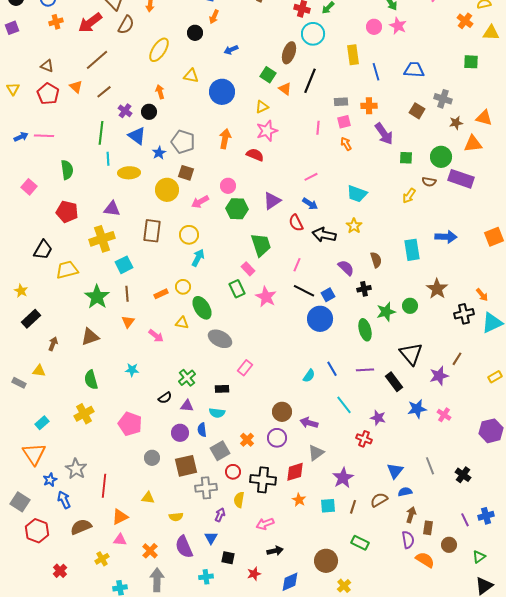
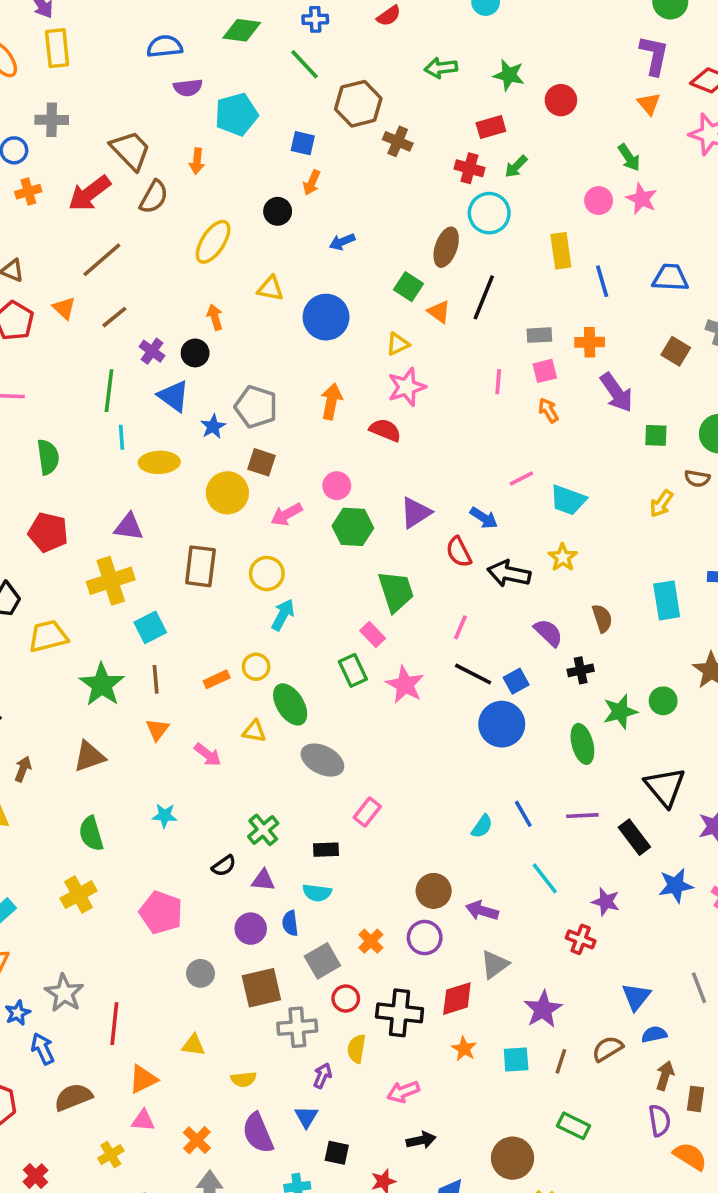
pink line: (311, 177) -> (521, 478), moved

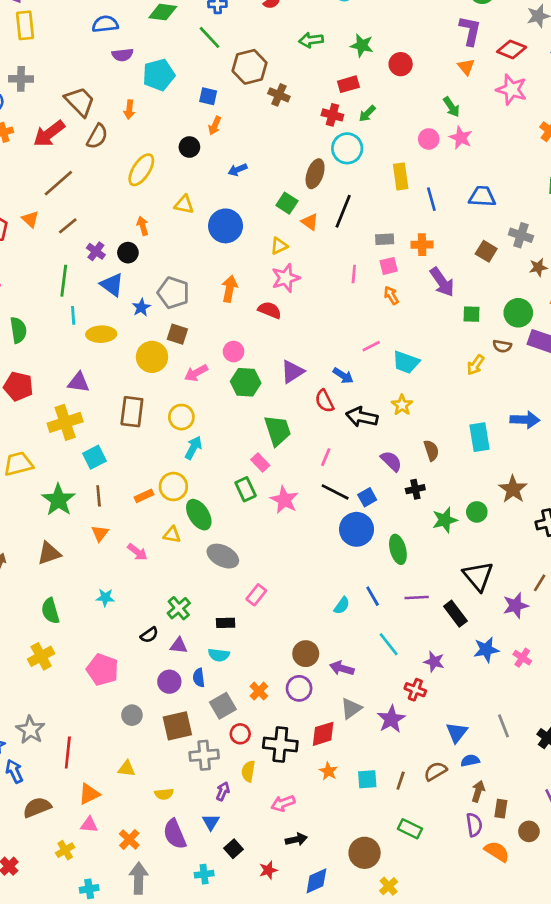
yellow circle: (256, 667) -> (173, 487), size x1.4
green ellipse: (582, 744) -> (398, 549), moved
purple star: (543, 1009) -> (391, 719), moved
black square: (337, 1153) -> (234, 849), turned 36

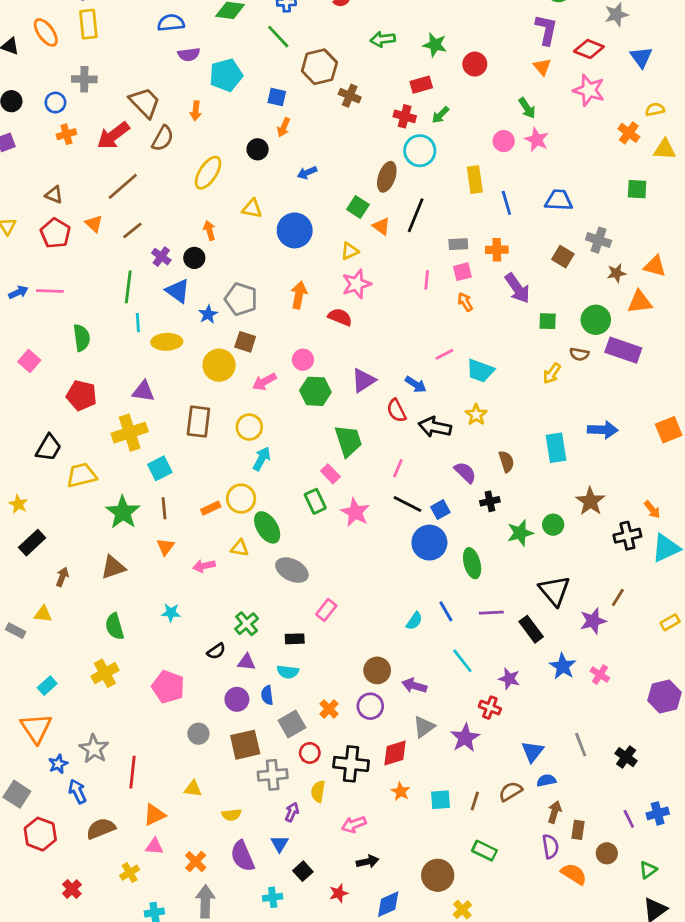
pink arrow: (137, 552) -> (204, 566), turned 130
blue star: (486, 650) -> (563, 666), turned -30

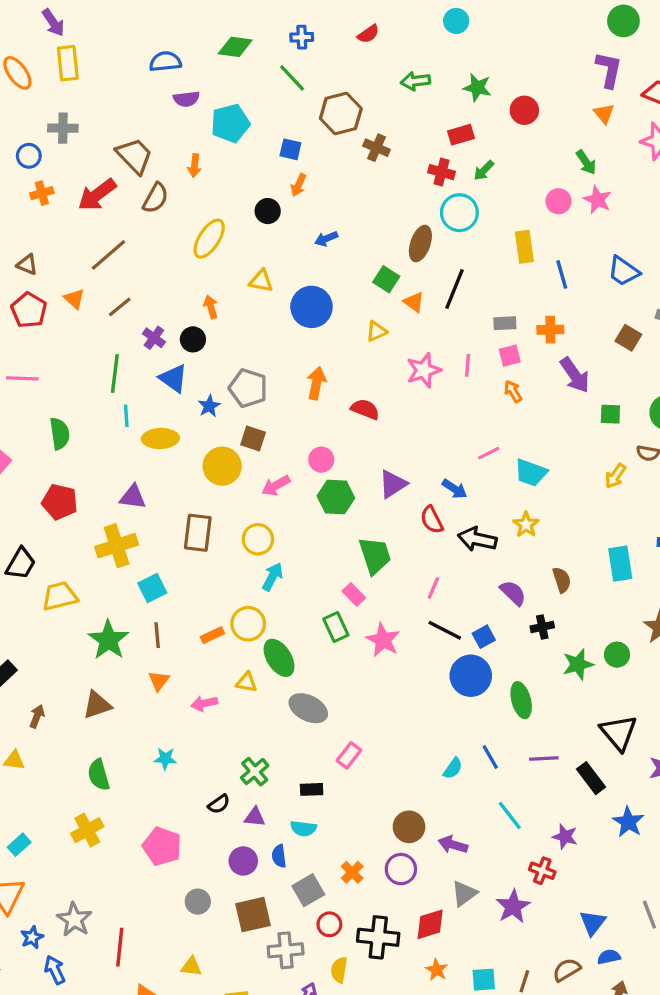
blue trapezoid: (559, 200) -> (623, 271), turned -148
pink star: (357, 284) -> (424, 370), moved

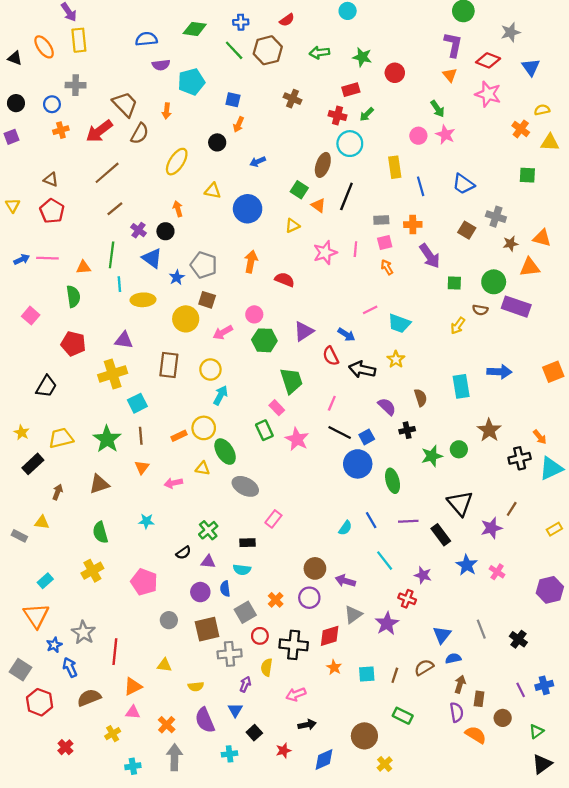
brown hexagon: (341, 114) -> (268, 50), moved
orange triangle: (74, 299) -> (83, 267), moved, turned -48
yellow trapezoid: (60, 596) -> (61, 438), moved

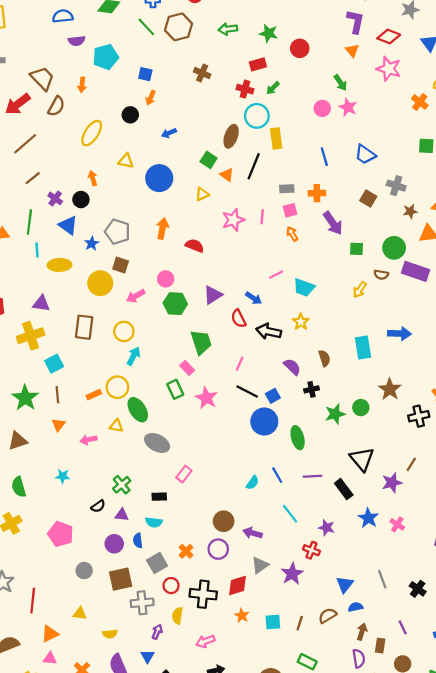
yellow rectangle: (395, 167) -> (276, 138), moved
purple line: (521, 690) -> (403, 627), moved

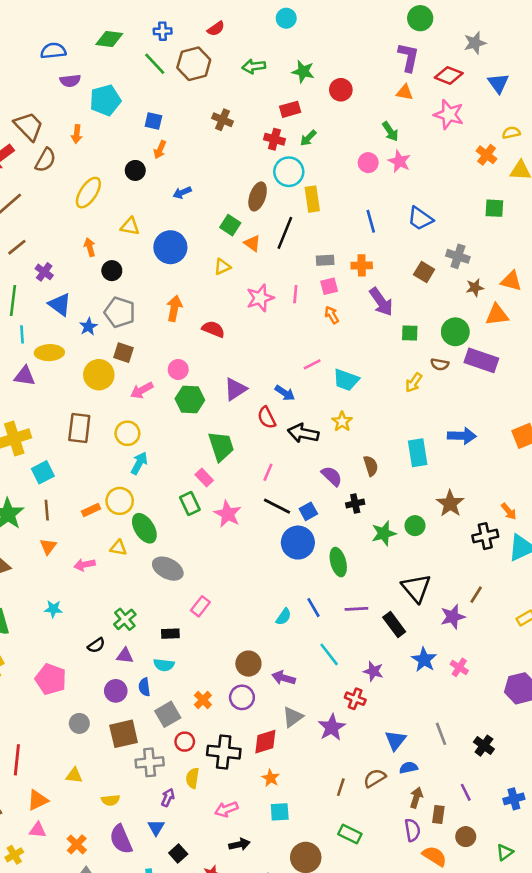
orange triangle: (352, 50) -> (405, 92), turned -40
black circle: (81, 200) -> (112, 271), moved
purple triangle: (41, 304) -> (25, 376), moved
cyan square: (273, 622) -> (280, 812), moved

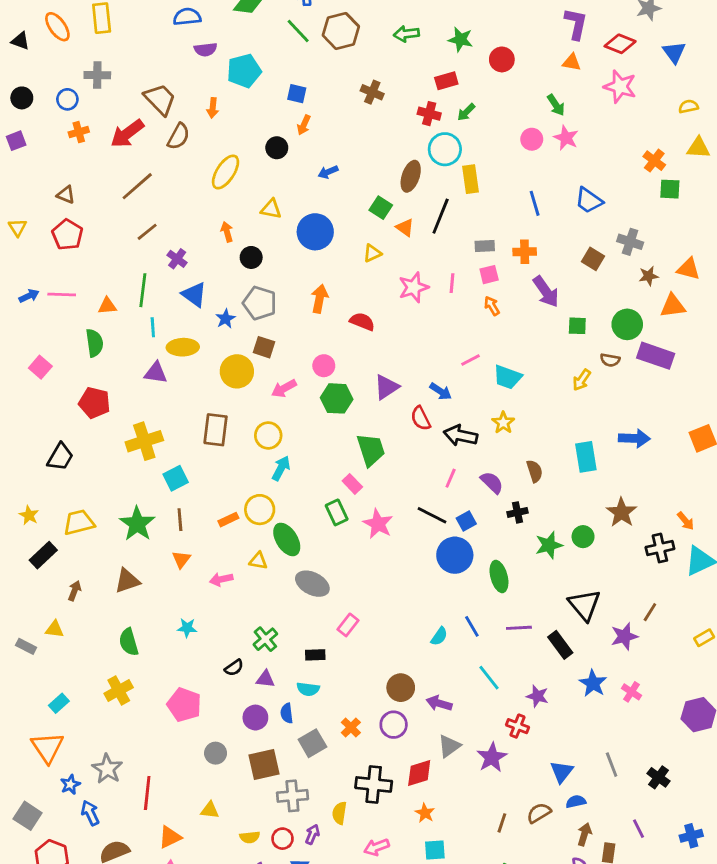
orange cross: (487, 155) -> (654, 161), moved
pink line: (268, 472) -> (451, 478), moved
red circle: (185, 742) -> (282, 839), moved

